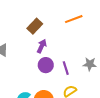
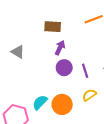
brown rectangle: (35, 26) -> (53, 27), turned 49

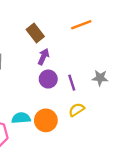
brown rectangle: (53, 27) -> (35, 33), turned 49
cyan semicircle: (40, 102) -> (21, 118), turned 42

